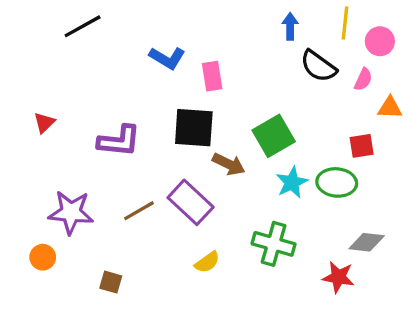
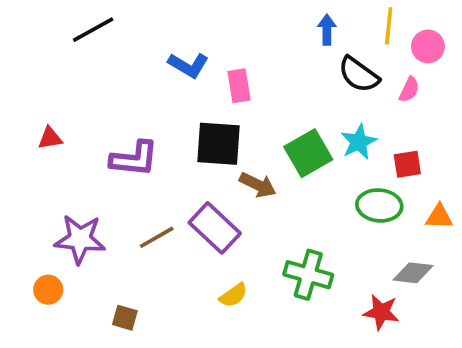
orange triangle: (390, 108) -> (439, 217), moved
red triangle: (44, 123) -> (50, 138), turned 35
cyan star: (292, 182) -> (359, 142), moved

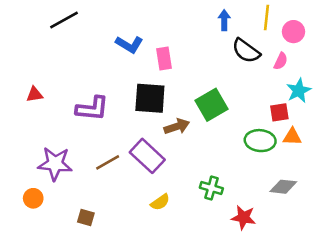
cyan star: (359, 142) -> (299, 91), moved
brown arrow: (258, 185) -> (177, 126), turned -45
orange triangle: (439, 217) -> (292, 137), moved
green cross: (308, 275) -> (211, 188), size x0.7
red star: (381, 312) -> (243, 217), moved

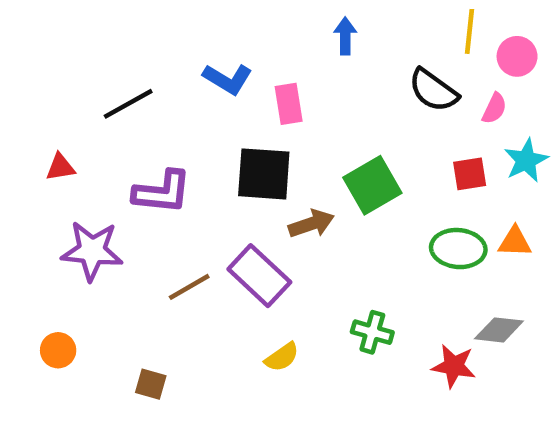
black line: (64, 20) -> (128, 104), moved
blue arrow: (224, 20) -> (345, 36), moved
red square: (279, 112) -> (470, 174), moved
purple star: (55, 164) -> (92, 251), moved
red star: (243, 217) -> (454, 366), moved

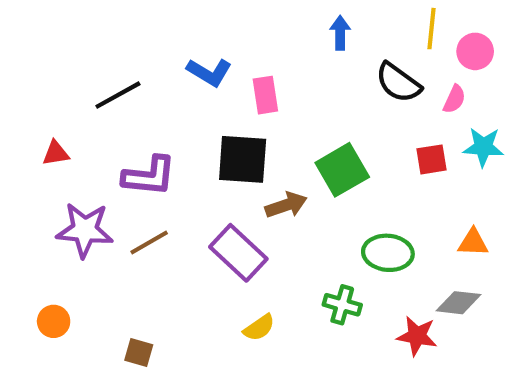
blue arrow: (345, 36) -> (340, 33), moved
cyan star: (526, 160) -> (483, 147), turned 30
orange triangle: (515, 242) -> (473, 242), moved
green ellipse: (458, 249) -> (388, 253), moved
brown line: (189, 287) -> (149, 242), moved

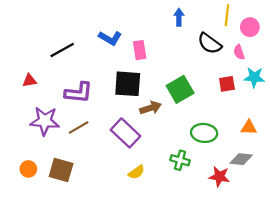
pink semicircle: (454, 99) -> (239, 52), turned 136
brown square: (139, 353) -> (61, 170), moved, size x1.6

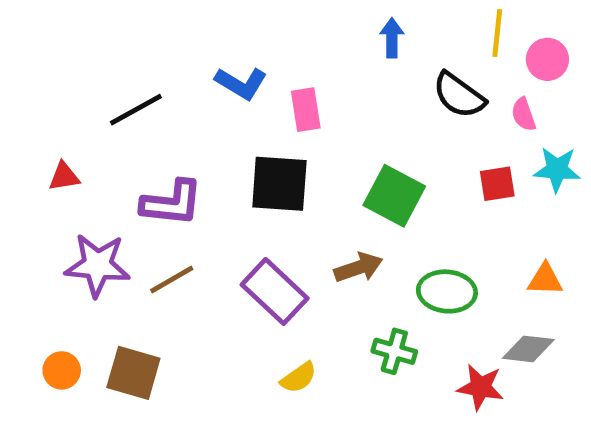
green square: (180, 89) -> (394, 196), turned -32
brown arrow: (151, 108) -> (358, 268), moved

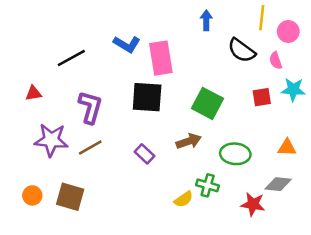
pink rectangle: (306, 110) -> (161, 58), size x1.5
purple L-shape: (172, 203) -> (90, 107), turned -80
purple rectangle: (275, 291) -> (145, 154), size x0.6
yellow semicircle: (299, 378) -> (184, 199), moved

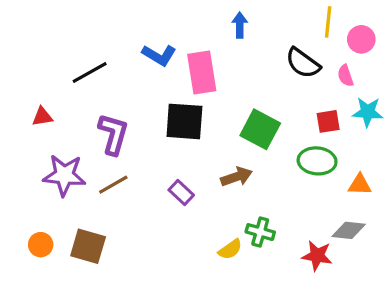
blue arrow: (206, 20) -> (240, 25), moved
green ellipse: (235, 154) -> (317, 161), moved

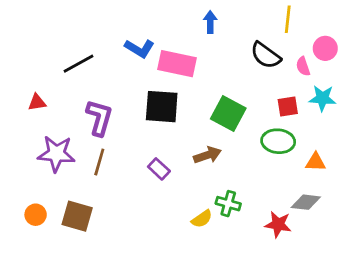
pink circle: (361, 39) -> (325, 48), moved
pink rectangle: (202, 72) -> (177, 64), turned -69
brown line: (113, 185) -> (99, 162), turned -44

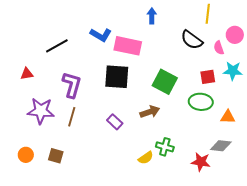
brown square: (77, 216) -> (56, 156), size x0.7

